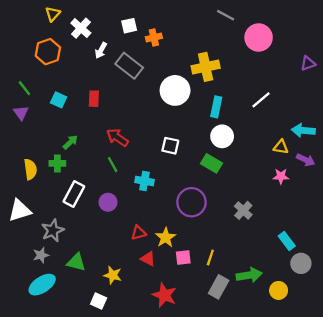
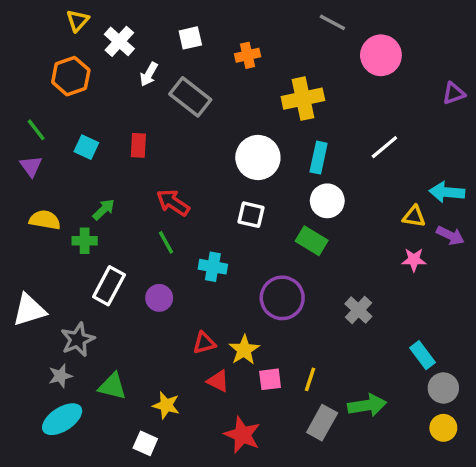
orange cross: (154, 37) -> (248, 55), moved
white circle: (175, 90) -> (258, 158), moved
yellow semicircle: (30, 169) -> (45, 220), moved, turned -72
yellow circle: (279, 290) -> (443, 428), moved

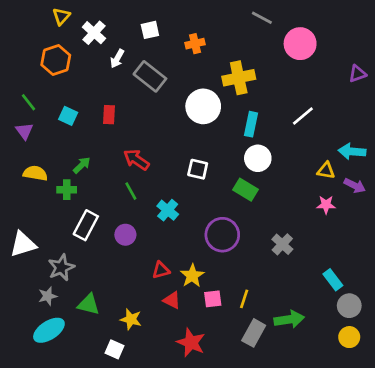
white circle: (258, 158) -> (203, 106), moved
cyan cross: (213, 267) -> (168, 210), turned 30

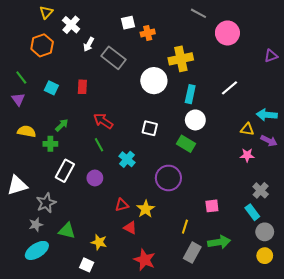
white square: (150, 30) -> (128, 23), moved
gray cross: (282, 244) -> (261, 190), moved
pink square: (213, 299) -> (212, 206), moved

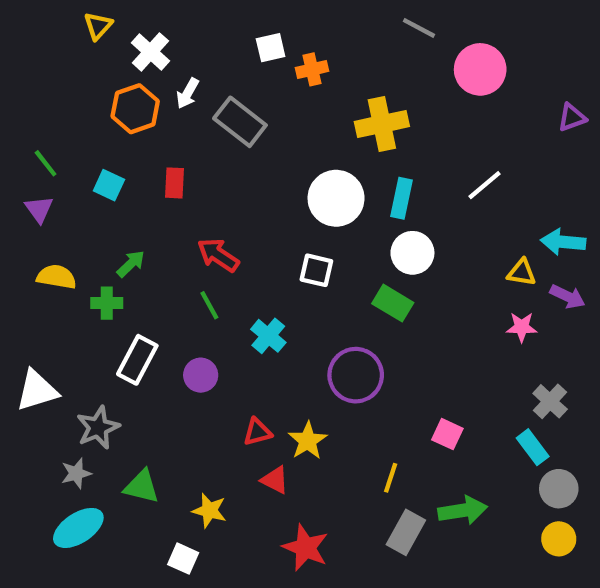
orange hexagon: (42, 45) -> (135, 109), moved
white circle: (154, 81) -> (336, 198), moved
pink square: (212, 206) -> (447, 434), turned 32

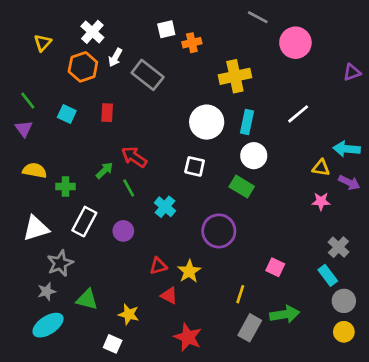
yellow triangle: (98, 26) -> (43, 43), moved
green arrow: (131, 264) -> (104, 170), moved
white triangle: (37, 390) -> (36, 228), moved

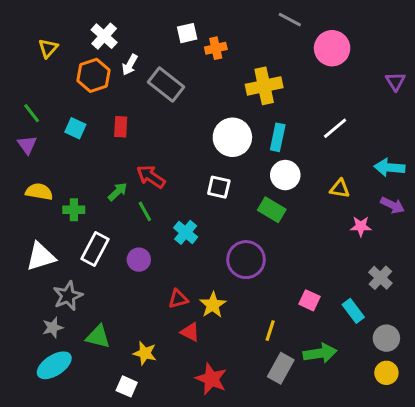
purple triangle: (352, 72) -> (395, 81), turned -42
yellow triangle: (321, 168) -> (340, 189), moved
cyan rectangle: (328, 275) -> (353, 311), moved

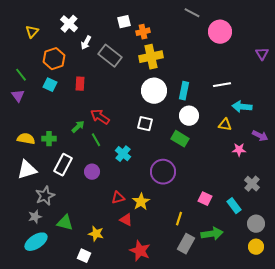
orange hexagon: (93, 75) -> (54, 59), moved
yellow cross: (264, 86) -> (151, 57), moved
white line: (335, 128) -> (222, 85), turned 30
cyan arrow: (389, 167) -> (242, 107), moved
yellow semicircle: (39, 192) -> (26, 139), moved

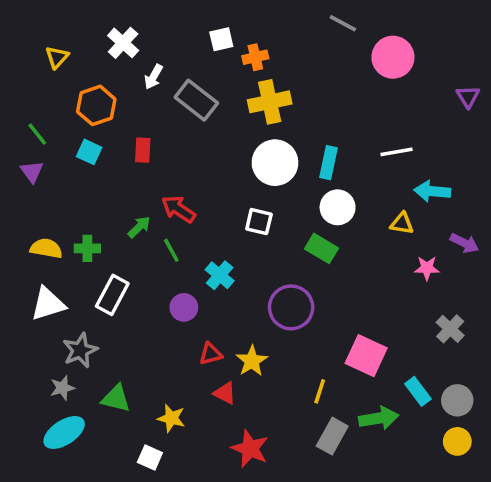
purple circle: (92, 172) -> (184, 307), moved
pink square: (205, 199) -> (366, 356), size x1.6
cyan rectangle: (234, 206) -> (418, 391), moved

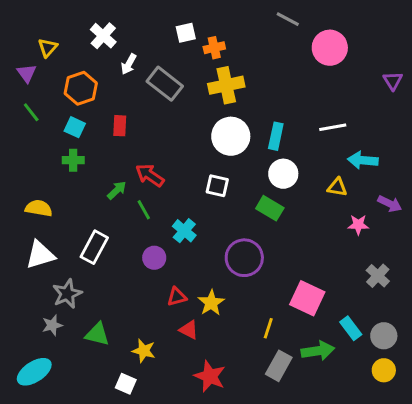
purple triangle: (32, 172) -> (27, 73), moved
green cross: (87, 248) -> (73, 160), moved
cyan ellipse: (64, 432) -> (34, 372), moved

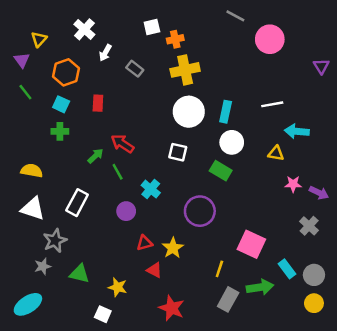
gray rectangle: (165, 84) -> (135, 69), size x0.6
purple arrow: (390, 204) -> (319, 193), moved
white triangle: (40, 255) -> (33, 209), turned 35

